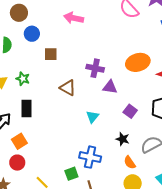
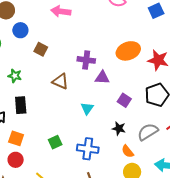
brown square: (51, 54) -> (41, 49), turned 32
orange square: (19, 141) -> (16, 138), turned -35
green square: (71, 174) -> (55, 142), moved

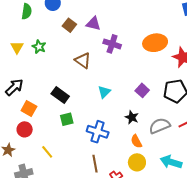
purple triangle: (102, 78) -> (93, 24), moved
black rectangle: (21, 105) -> (60, 95), moved, turned -60

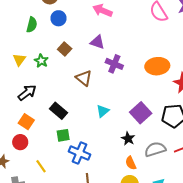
brown square: (69, 25) -> (65, 49), moved
black arrow: (14, 87) -> (27, 93), moved
purple square: (142, 90) -> (141, 113), size x1.5
blue cross: (98, 132) -> (79, 153), moved

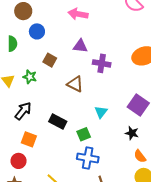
green square: (63, 135) -> (84, 134), moved
red circle: (20, 142) -> (19, 161), moved

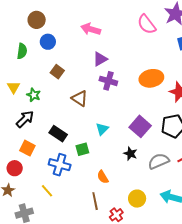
purple triangle: (80, 46) -> (100, 59), moved, turned -42
green star: (30, 77) -> (34, 95), moved
orange semicircle: (140, 156) -> (103, 177), moved
blue cross: (88, 158) -> (60, 165), moved

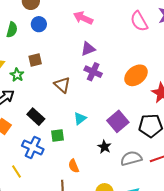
brown square: (57, 72) -> (35, 60), moved, turned 32
orange ellipse: (151, 78) -> (136, 75), turned -35

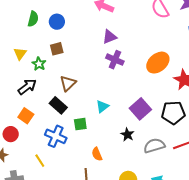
blue circle: (39, 24) -> (57, 22), moved
brown triangle: (62, 85) -> (68, 83), moved, turned 36

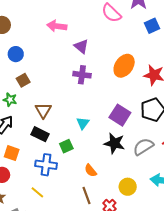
purple triangle: (109, 37) -> (81, 46), moved, turned -42
black star: (127, 135) -> (114, 143), size x1.5

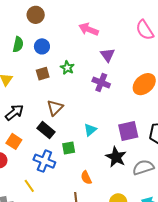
green star: (10, 100) -> (67, 68), moved
purple square: (120, 115) -> (128, 131), turned 30

